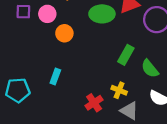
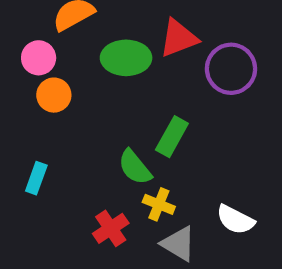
pink circle: (47, 14) -> (39, 58), moved
green semicircle: (150, 69) -> (135, 167), moved

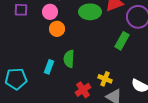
green rectangle: (172, 137) -> (122, 41), moved
green semicircle: (135, 167) -> (69, 59), moved, turned 42

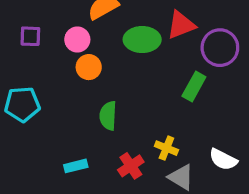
cyan rectangle: (49, 67) -> (76, 166), moved, turned 56
cyan pentagon: (16, 79) -> (22, 104), moved

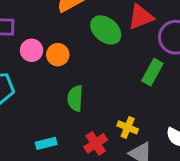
pink circle: (77, 40) -> (32, 50), moved
green ellipse: (142, 40) -> (106, 30), turned 40

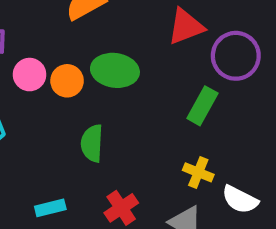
green ellipse: (106, 30) -> (115, 70), moved, turned -32
yellow cross: (128, 127) -> (198, 172), moved

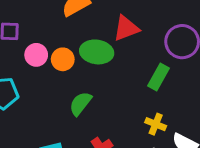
red triangle: (186, 27) -> (126, 28), moved
green semicircle: (92, 143) -> (80, 104), turned 35

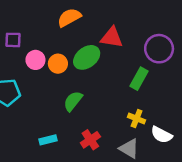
red triangle: (126, 28) -> (112, 37), turned 30
green ellipse: (97, 52) -> (87, 57), turned -45

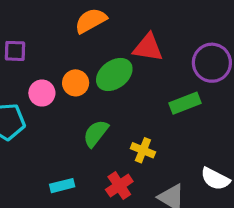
pink circle: (35, 60) -> (42, 93), moved
green rectangle: (139, 79) -> (185, 103), turned 40
yellow cross: (137, 119) -> (143, 150), moved

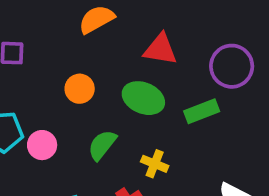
green ellipse: (114, 74) -> (143, 98), moved, turned 60
pink circle: (42, 93) -> (42, 145), moved

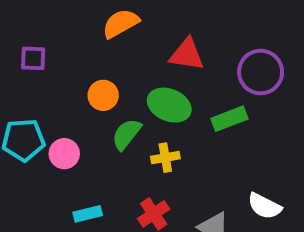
green semicircle: (102, 145) -> (126, 134), moved
yellow cross: (155, 164) -> (165, 158), moved, turned -32

